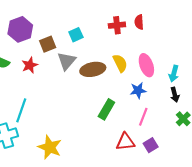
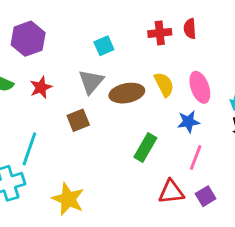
brown square: (48, 44) -> (78, 120), moved

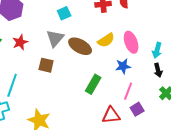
yellow semicircle: (164, 84) -> (106, 40), turned 84
brown ellipse: (127, 93) -> (80, 46), turned 40
brown square: (78, 120) -> (46, 65), turned 35
purple square: (206, 196) -> (137, 109), moved

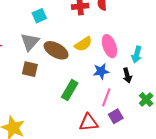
brown square: (46, 65) -> (30, 69), moved
black arrow: (158, 70) -> (127, 75), moved

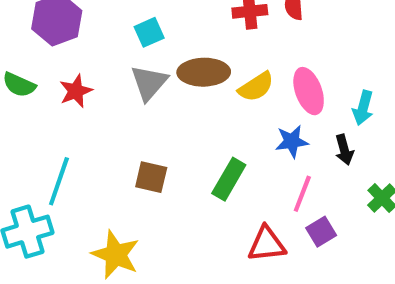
cyan square: (39, 16) -> (149, 32), moved
brown ellipse: (56, 50) -> (204, 72), moved, turned -30
brown square: (30, 69) -> (151, 177), moved

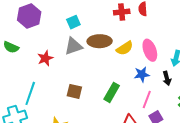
gray triangle: (149, 83) -> (73, 46), turned 30
red star: (76, 91) -> (45, 58), moved

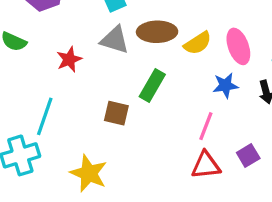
gray triangle: (73, 46) -> (115, 40), turned 36
green rectangle: (112, 92) -> (152, 85), moved
pink line: (147, 99) -> (206, 126), moved

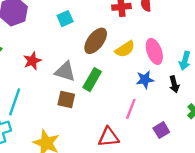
brown ellipse: (157, 32) -> (96, 41), turned -52
gray triangle: (115, 40) -> (65, 71), moved
red triangle: (206, 165) -> (109, 137), moved

